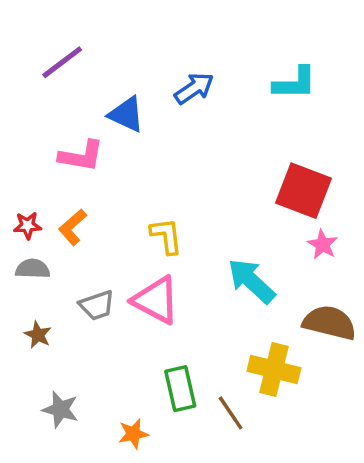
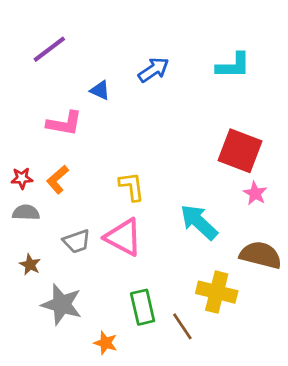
blue triangle: (126, 114) -> (100, 90), size x0.7
gray star: (60, 409) -> (62, 304), moved, size x1.4
orange star: (133, 434) -> (106, 343), turned 30

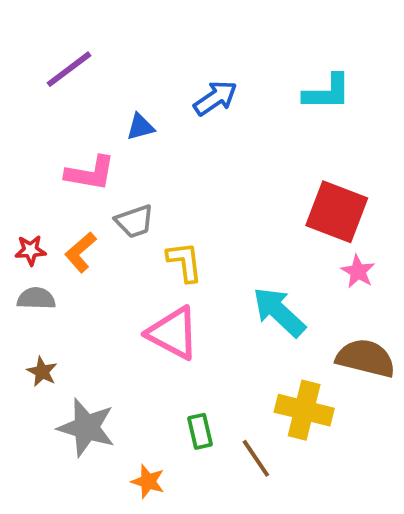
blue triangle: (100, 90) -> (140, 127), turned -40
gray trapezoid: (77, 241) -> (135, 221), moved
green rectangle: (143, 307) -> (200, 431), size x0.7

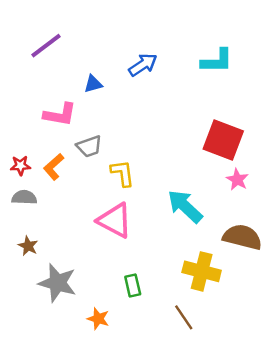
brown line: (256, 458) -> (184, 317), moved

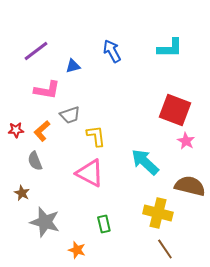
purple line: (46, 46) -> (36, 51), moved
blue arrow: (143, 65) -> (112, 51), turned -85
gray semicircle: (24, 197) -> (35, 161), moved, turned -114
brown line: (184, 317) -> (165, 249), moved

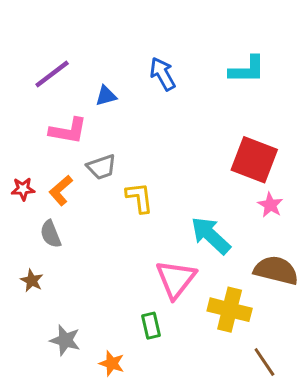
pink triangle: (90, 173) -> (176, 279), moved, turned 40
gray star: (45, 222) -> (65, 340), moved, size x0.7
brown line: (165, 249) -> (264, 362), moved

